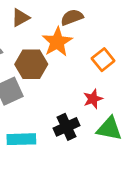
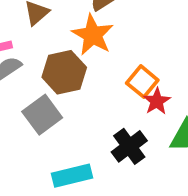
orange square: (103, 60) -> (142, 82), moved

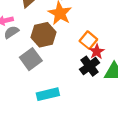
black cross: (129, 146) -> (90, 66), moved

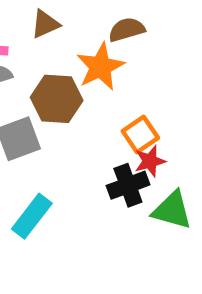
cyan rectangle: (48, 94) -> (32, 216), turned -55

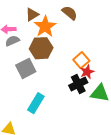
brown semicircle: (127, 30) -> (70, 13), turned 63
orange star: (100, 67) -> (45, 27), moved

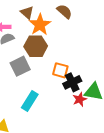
brown triangle: (32, 15) -> (27, 13), turned -48
orange square: (81, 60) -> (60, 70), moved, turned -35
red star: (87, 72) -> (80, 99), moved

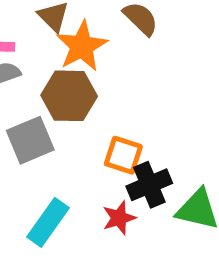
red star: (80, 99) -> (119, 218), moved

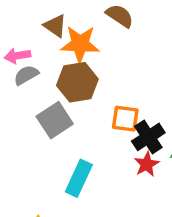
orange star: (82, 46) -> (80, 44), turned -30
red star: (119, 218) -> (147, 164), moved

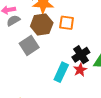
orange square: (125, 119) -> (67, 23), moved
cyan rectangle: (79, 178) -> (61, 72), moved

